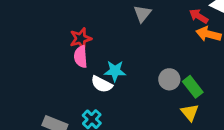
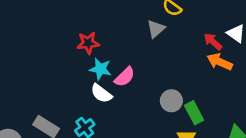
pink semicircle: (81, 57) -> (125, 77), moved, turned -140
cyan star: (115, 71) -> (100, 69), moved

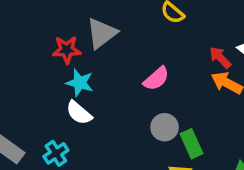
gray triangle: (156, 29) -> (102, 33), moved, size x1.4
pink semicircle: (125, 77) -> (156, 79), moved

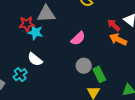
gray triangle: (102, 33) -> (46, 14), turned 36
cyan star: (80, 83) -> (35, 32), moved
cyan cross: (56, 153) -> (20, 75), moved

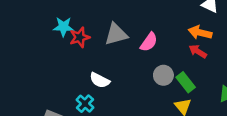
gray triangle: (46, 14) -> (116, 34), moved
red arrow: (114, 25) -> (198, 51), moved
cyan star: (35, 32) -> (63, 27), moved

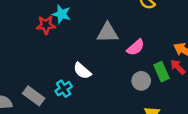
red star: (80, 37) -> (46, 25), moved
green rectangle: (186, 82) -> (162, 72), moved

